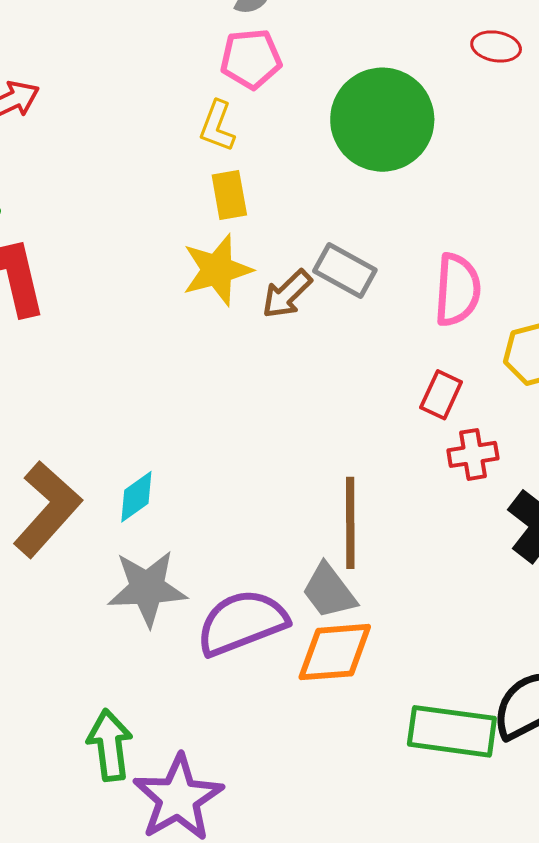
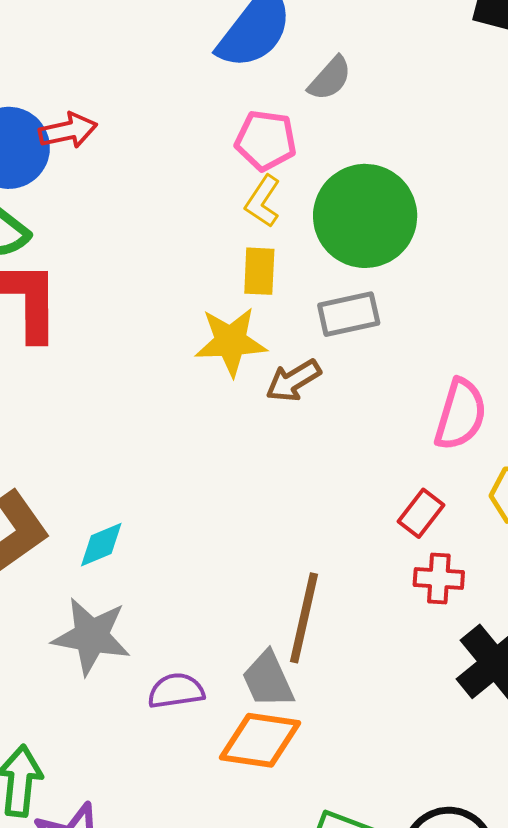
pink pentagon: (251, 59) -> (266, 140), moved
green circle: (382, 120) -> (365, 216), moved
gray rectangle: (345, 271) -> (349, 314), moved, turned -54
purple semicircle: (242, 623) -> (176, 691), size x0.6

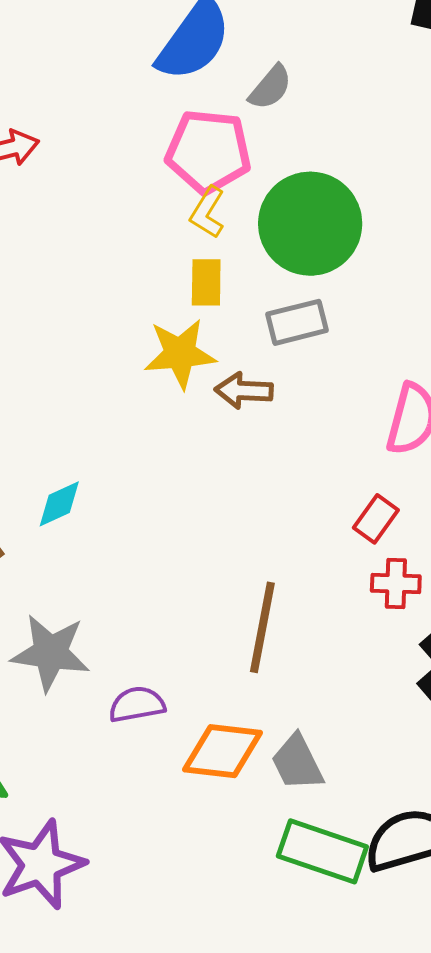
pink pentagon: (266, 140) -> (208, 151), size x1.4
brown arrow: (293, 381) -> (244, 391), turned 36
cyan diamond: (101, 545) -> (59, 504), moved
gray trapezoid: (268, 680) -> (297, 763), moved

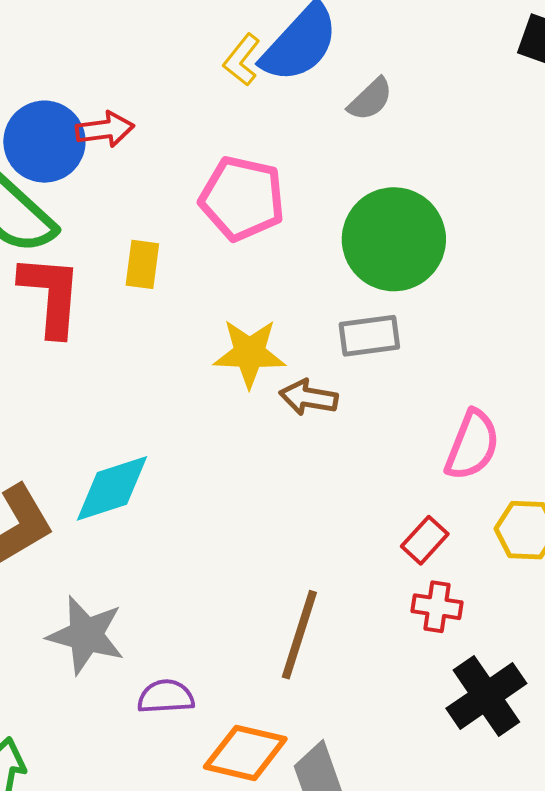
pink pentagon: (208, 151) -> (242, 198), moved
yellow L-shape: (207, 212) -> (242, 60), moved
yellow rectangle: (206, 282) -> (142, 264), moved
cyan diamond: (59, 504) -> (112, 488), size x1.6

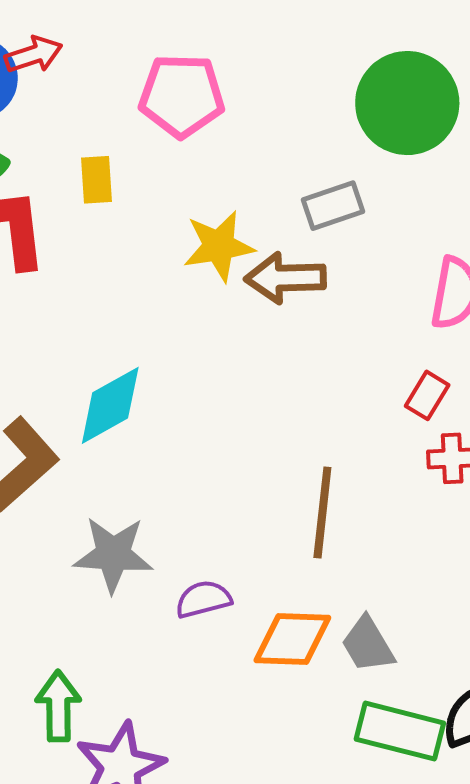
green circle: (394, 239) -> (407, 103), moved
brown arrow: (309, 397) -> (285, 278), size x1.4

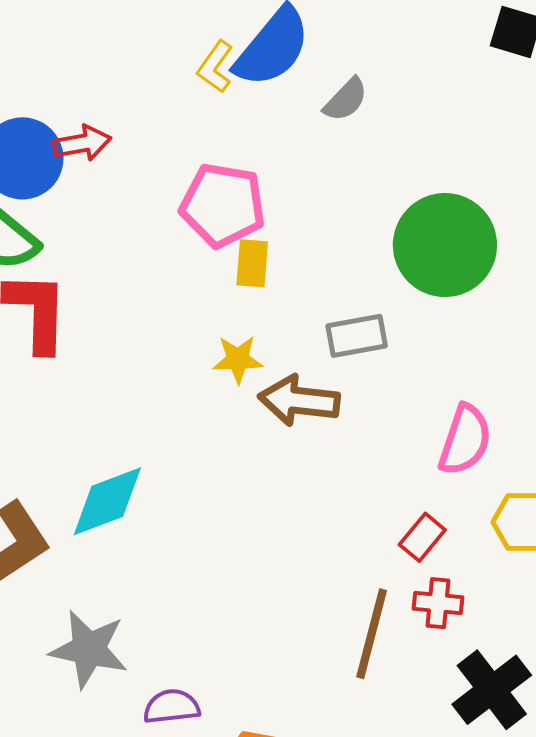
yellow rectangle: (97, 180) -> (252, 263), moved
yellow star: (219, 246) -> (238, 359), size x0.7
brown line: (322, 512) -> (372, 634), moved

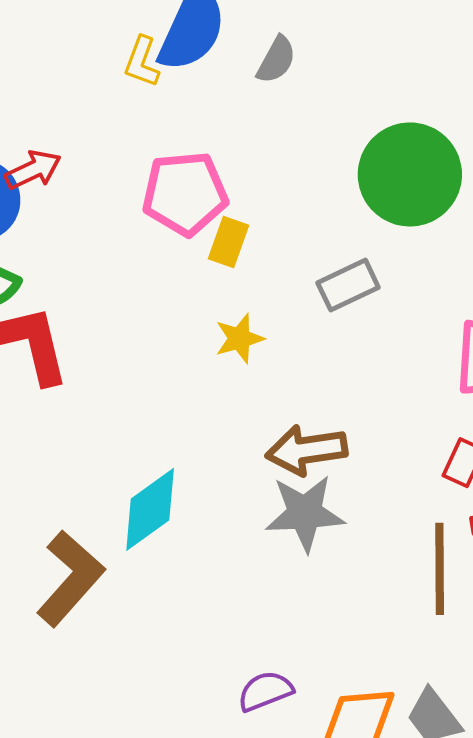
yellow rectangle: (252, 263) -> (228, 242), turned 30
brown arrow: (299, 401) -> (306, 450), moved
gray star: (89, 649) -> (305, 513), moved

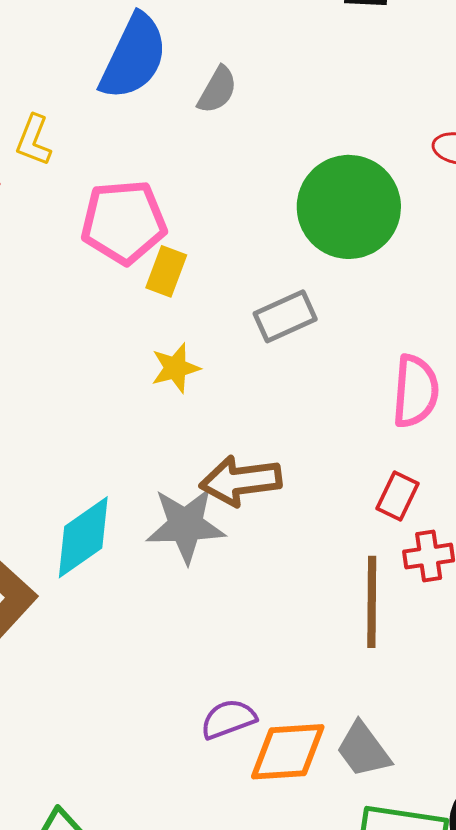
yellow L-shape: (142, 62) -> (34, 140), moved
gray star: (305, 513) -> (186, 525), moved
purple semicircle: (265, 691) -> (228, 719), moved

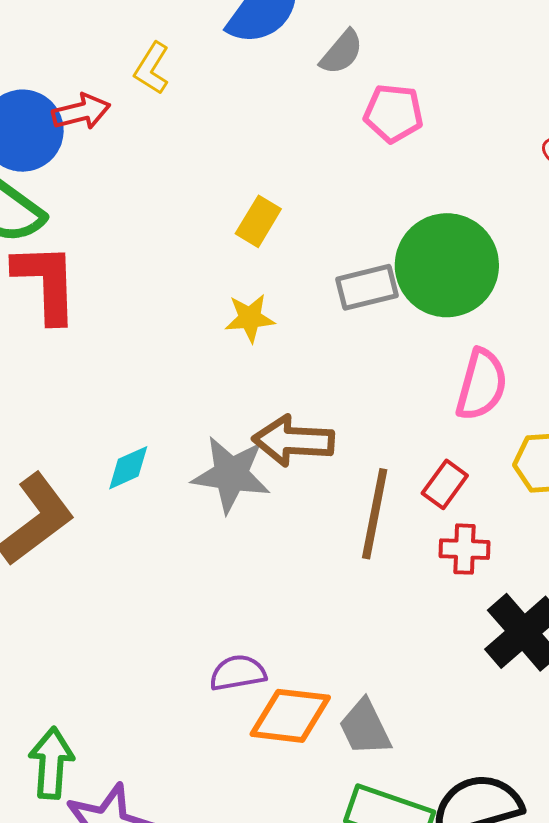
green circle: (349, 207) -> (447, 265), moved
pink pentagon: (124, 222) -> (393, 113), moved, size x0.7
cyan diamond: (83, 537) -> (128, 468), size x0.6
brown line: (372, 602) -> (375, 514), moved

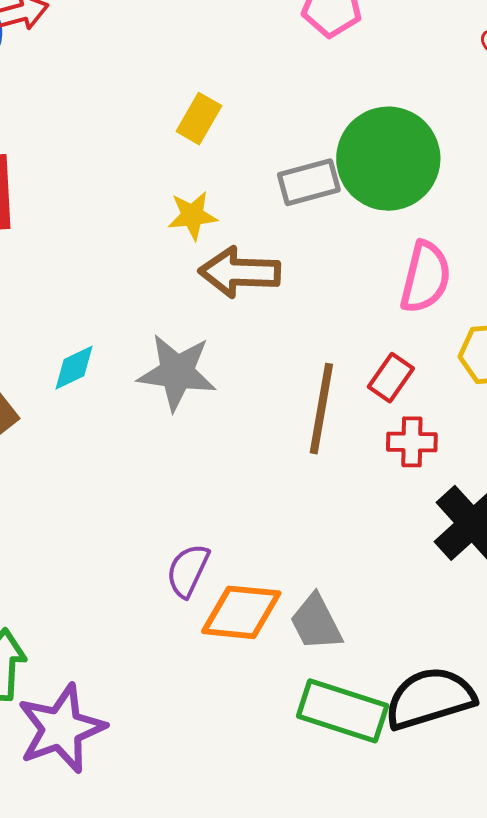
brown arrow: (293, 441) -> (239, 272), moved
purple semicircle: (238, 673) -> (188, 570), turned -54

